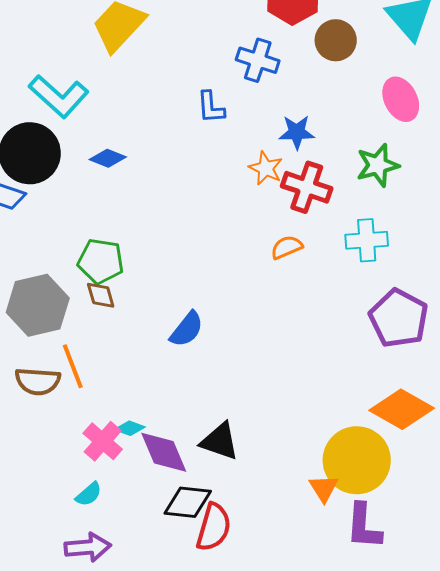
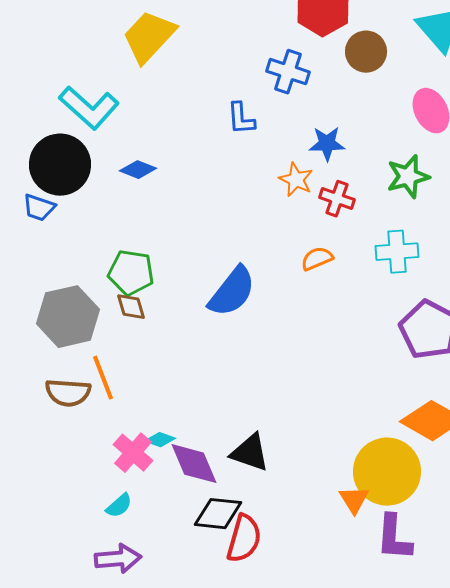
red cross: (307, 187) -> (337, 199), size x0.7
blue semicircle: (187, 329) -> (232, 292), moved, size x1.4

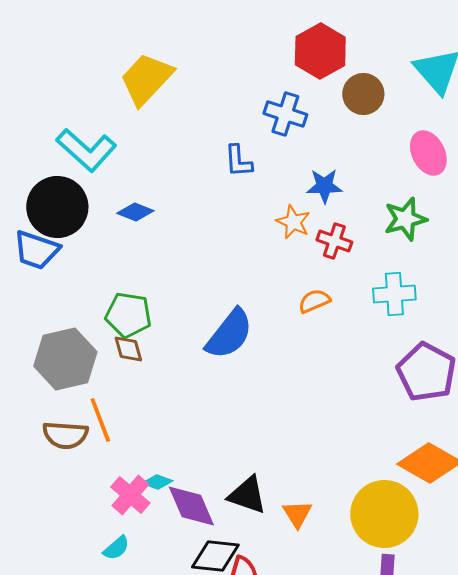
blue trapezoid: (39, 208) -> (36, 250), size x1.4
orange triangle: (354, 500) -> (297, 514), moved

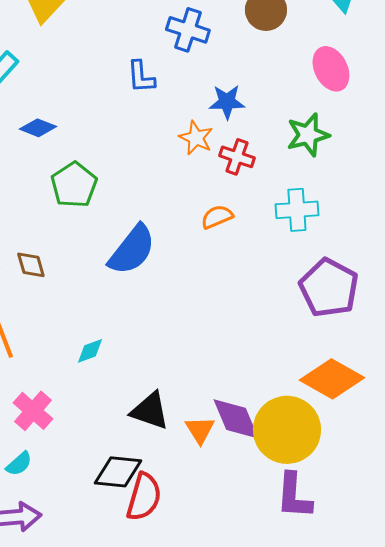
green pentagon: (128, 315) -> (74, 185), moved, turned 30
cyan diamond: (157, 482) -> (90, 351), moved, turned -40
purple diamond: (191, 506) -> (236, 419), moved

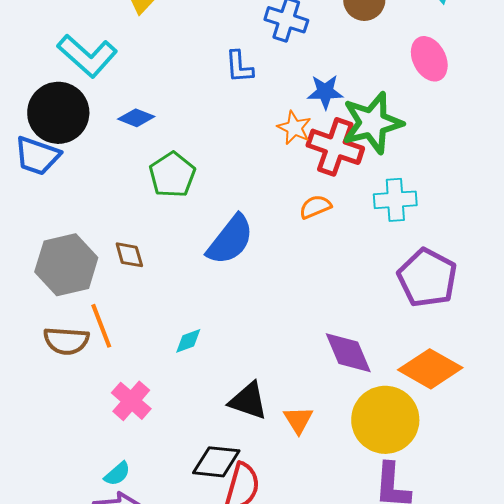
green star: (308, 135) -> (372, 123), moved, size x1.4
red cross: (237, 157) -> (335, 147), size x1.6
purple diamond: (236, 419) -> (348, 353), moved
cyan semicircle: (19, 464) -> (117, 474), moved

